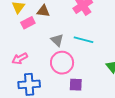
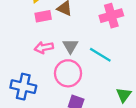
pink arrow: (20, 59) -> (44, 47), moved

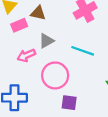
gray triangle: (70, 46) -> (46, 41), moved, turned 42

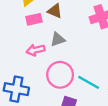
cyan line: (83, 51) -> (89, 82), moved

